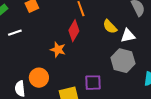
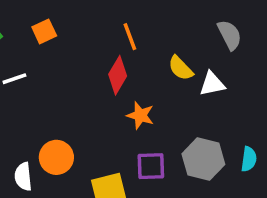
orange star: (58, 50) -> (140, 115), moved
gray hexagon: (123, 61) -> (203, 159), moved

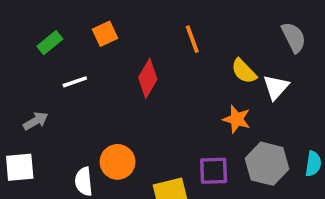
red diamond: (118, 75) -> (148, 78), moved
white triangle: (212, 84) -> (276, 87), turned -36
orange star: (140, 115) -> (237, 119), moved

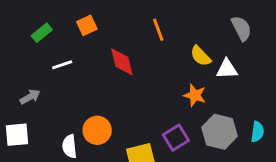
red diamond: (148, 78) -> (122, 62), turned -44
white triangle: (276, 87) -> (227, 69), turned 45
purple square: (214, 171) -> (176, 138), turned -30

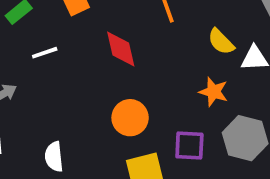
orange circle: (97, 130) -> (130, 118), moved
purple square: (176, 138) -> (189, 146), turned 35

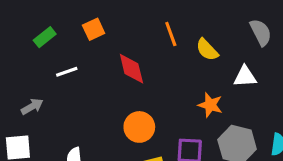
yellow semicircle: (221, 42) -> (207, 50), moved

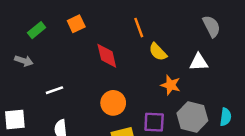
yellow semicircle: (207, 50) -> (158, 52), moved
white line: (67, 72) -> (54, 90), moved
gray arrow: (32, 106) -> (24, 61), moved, turned 48

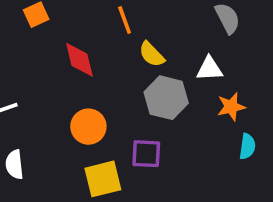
orange star: (171, 85) -> (231, 107), moved, turned -30
gray hexagon: (192, 117) -> (166, 98), moved

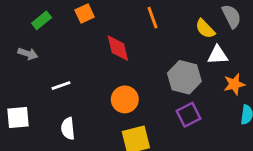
yellow semicircle: (152, 54) -> (205, 29), moved
purple square: (146, 154) -> (189, 115), moved, turned -30

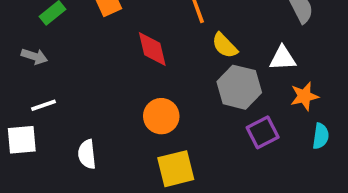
yellow semicircle: (205, 29) -> (225, 45), moved
white line: (61, 86) -> (43, 105), moved
purple square: (189, 115) -> (263, 132), moved

